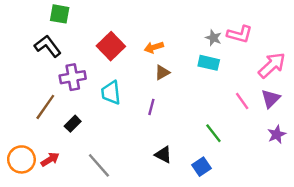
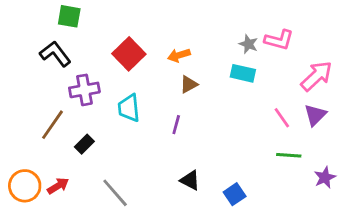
green line: (213, 133) -> (289, 155), moved, turned -48
purple star: (277, 134) -> (325, 177), moved

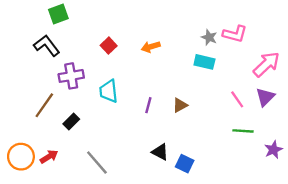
green square: (69, 16) -> (58, 14), turned -30
red square: (129, 54) -> (109, 46), size x0.6
brown triangle: (189, 84) -> (180, 105), moved
blue square: (235, 194) -> (185, 164), moved, turned -30

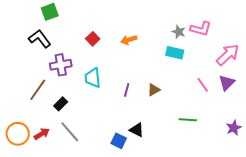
green line: (243, 131) -> (188, 120), moved
gray line: (97, 162) -> (70, 132), moved
blue square: (185, 164) -> (119, 141), moved

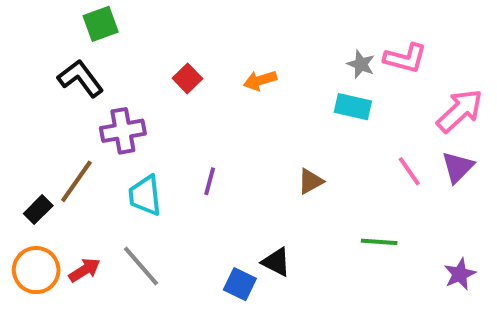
cyan trapezoid: (93, 78) -> (145, 195), moved
purple line: (127, 90) -> (210, 181), moved
black rectangle: (61, 104) -> (38, 210), moved
purple star: (234, 128) -> (460, 274), moved

